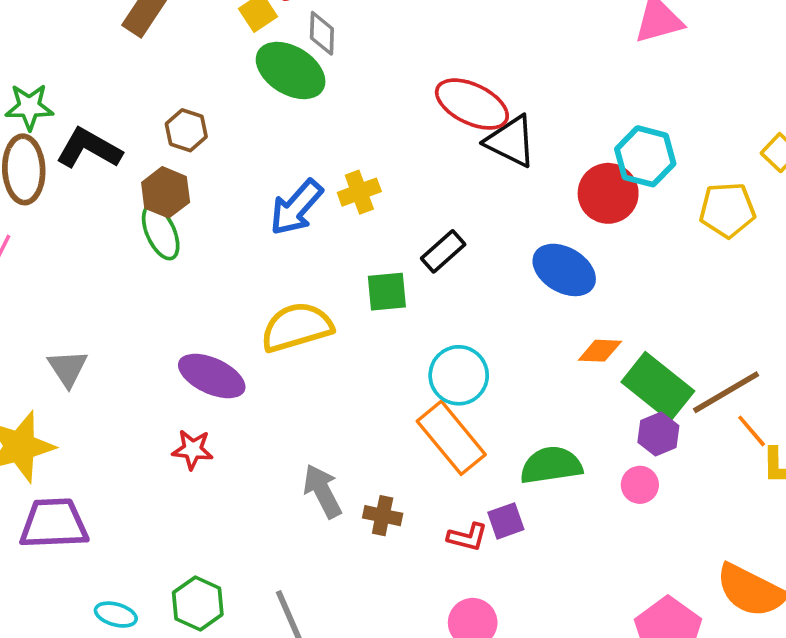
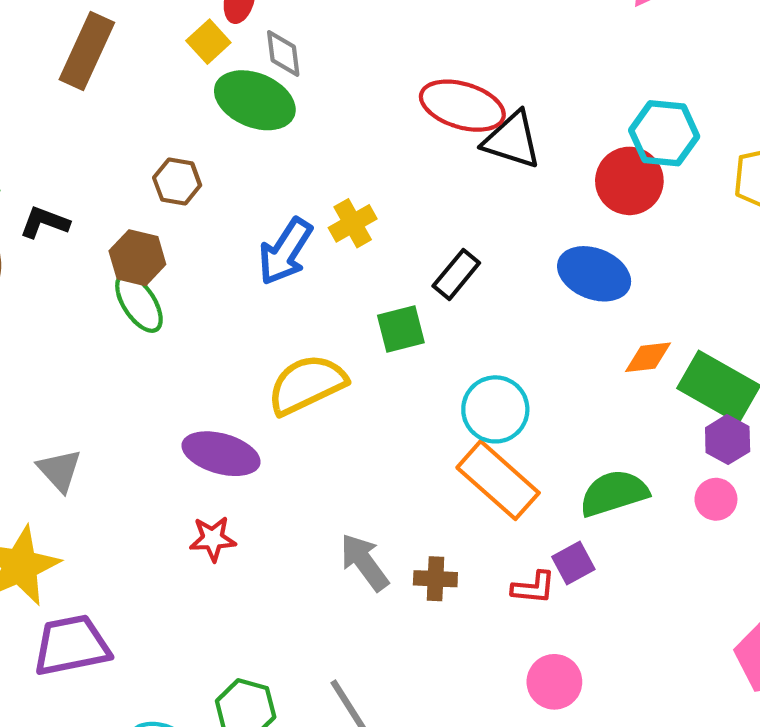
brown hexagon: (186, 130) -> (177, 181), moved
black L-shape: (89, 148) -> (45, 222), size x0.7

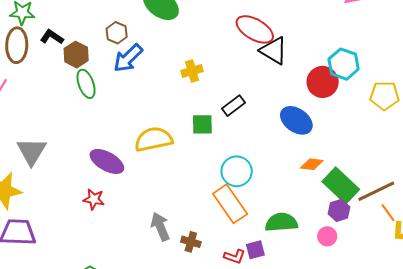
blue arrow: (285, 251) -> (128, 58), moved
brown hexagon: (137, 258) -> (76, 55), moved
gray triangle: (59, 470) -> (32, 151), size x1.4

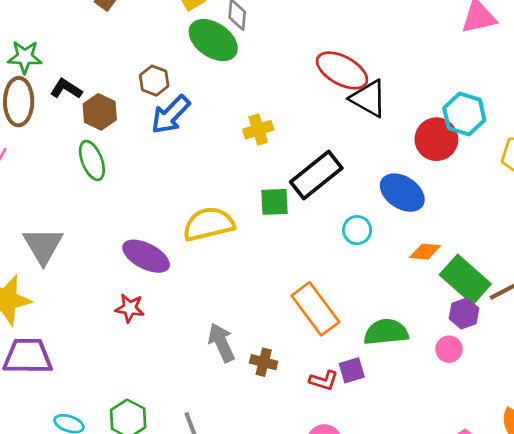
green ellipse: (86, 84) -> (92, 160), moved
black rectangle: (234, 106) -> (316, 175), size x1.6
cyan circle: (237, 171) -> (357, 230), moved, size x0.7

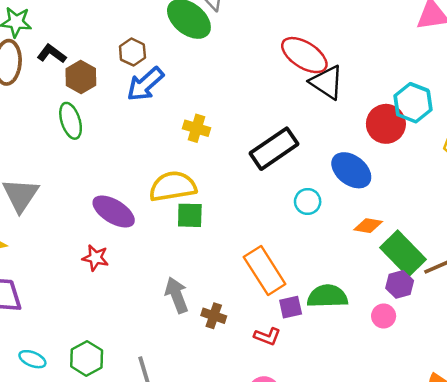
yellow cross: (258, 130) -> (197, 128), moved, turned 30
green square: (275, 202) -> (190, 215), moved
purple square: (352, 370) -> (291, 307), moved

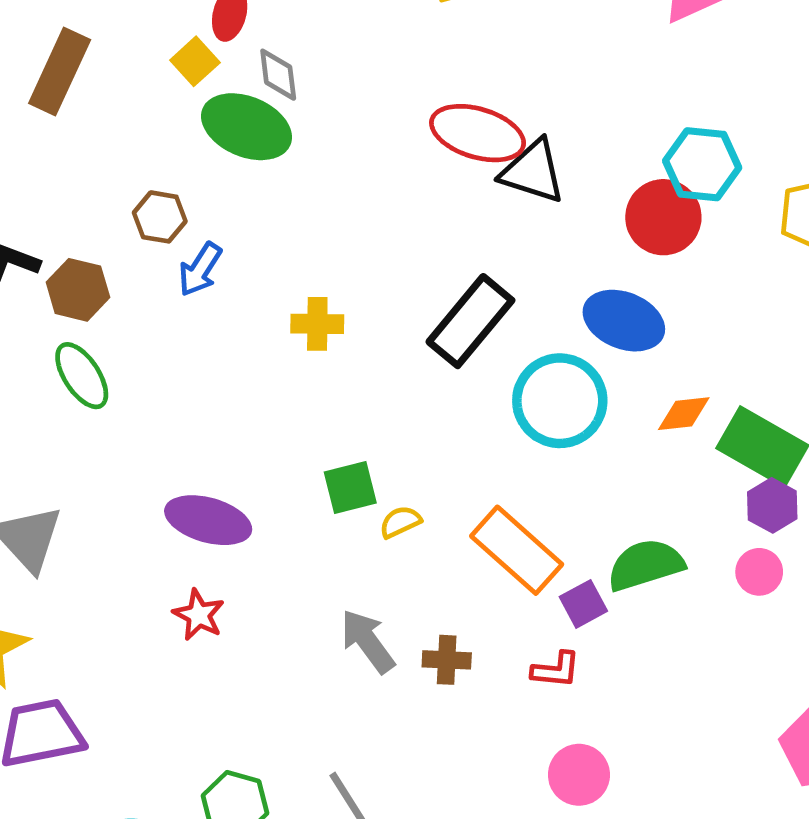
blue arrow: (145, 84) -> (200, 269), size x0.7
yellow semicircle: (173, 186) -> (400, 522), moved, size x0.5
cyan circle: (308, 201) -> (560, 401), size x1.8
red star: (95, 258) -> (199, 615), turned 30

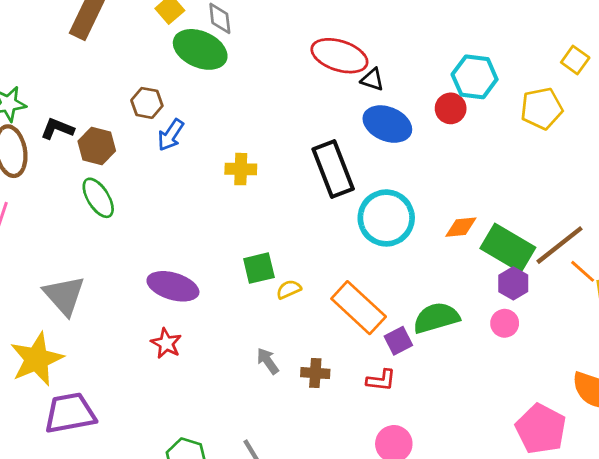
black triangle: (533, 172) -> (372, 79), size x0.6
red circle: (663, 217) -> (451, 108), size x0.7
black rectangle: (470, 321) -> (333, 169), turned -62
blue ellipse: (624, 321) -> (387, 124), moved
gray arrow: (368, 641) -> (268, 361), size x0.7

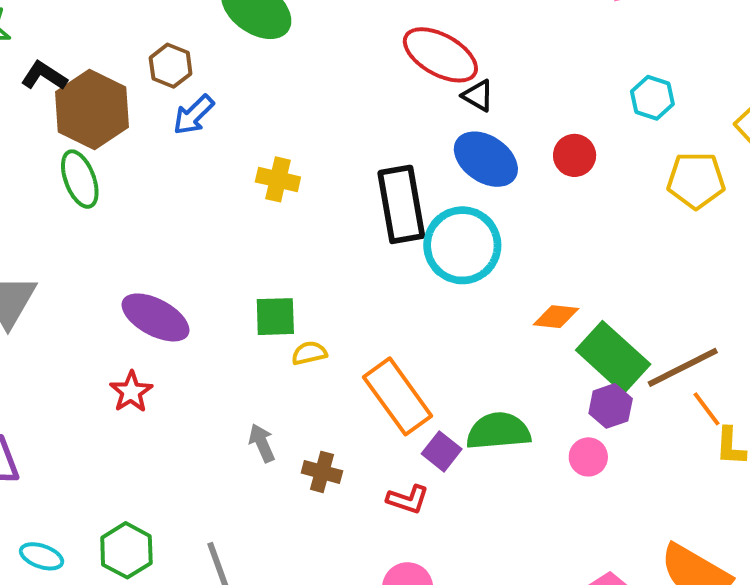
cyan hexagon: (475, 77) -> (652, 98), moved, size x0.7
brown hexagon: (97, 146) -> (92, 110), size x1.5
cyan circle: (386, 218) -> (462, 245), moved
purple square: (398, 341) -> (442, 451), turned -36

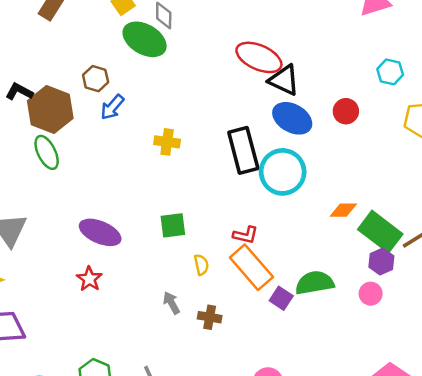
black triangle: (478, 96) -> (284, 80), size x1.6
yellow semicircle: (309, 353) -> (201, 265), moved, turned 96
red L-shape: (408, 499) -> (246, 235), moved

